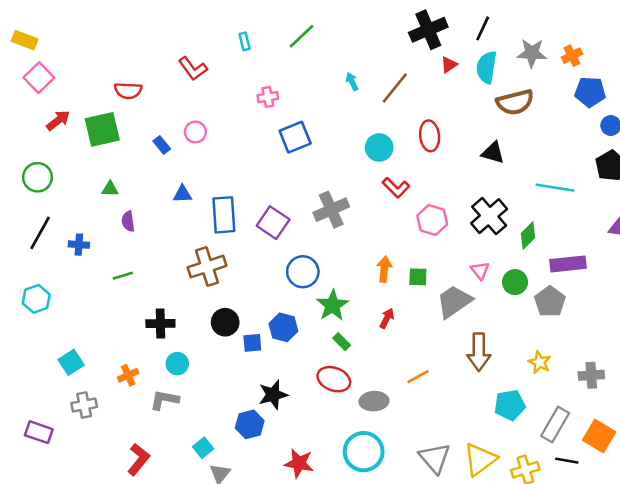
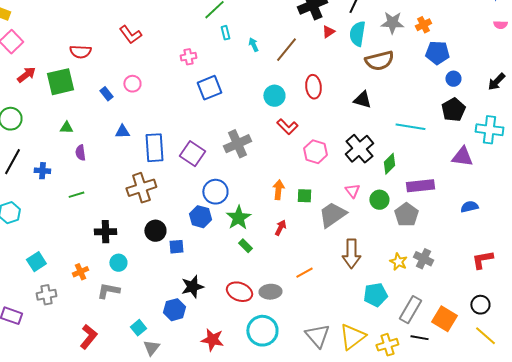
cyan rectangle: (245, 41) -> (225, 33), moved
blue hexagon: (283, 327) -> (200, 217), moved
gray cross: (591, 375) -> (423, 259), moved, turned 30
red ellipse: (334, 379) -> (239, 292), moved

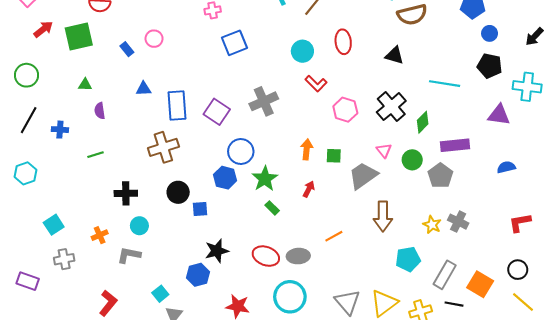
black pentagon: (453, 110) -> (490, 66), turned -30

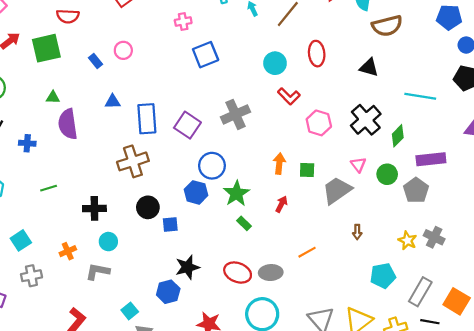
purple semicircle: (100, 111) -> (68, 124), size x1.8
green line: (95, 155) -> (49, 188), moved
brown arrow: (383, 216) -> (357, 232), size x0.5

